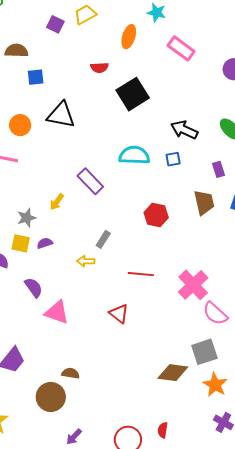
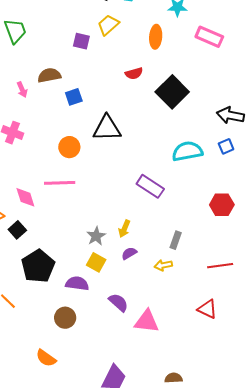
yellow arrow: (57, 202) -> (124, 229), moved
yellow square: (21, 243) -> (96, 262), turned 30
purple semicircle: (45, 243) -> (129, 253), moved

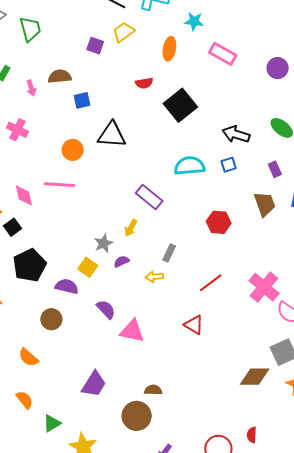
yellow arrow: (124, 229) -> (131, 228), moved
gray star: (96, 236) -> (104, 243), moved
red line: (220, 266) -> (211, 283), turned -35

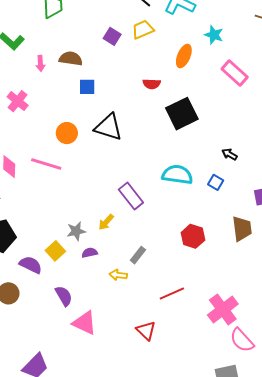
black arrow: (236, 134) -> (230, 154), size x0.6
blue square: (229, 165) -> (216, 182), turned 35

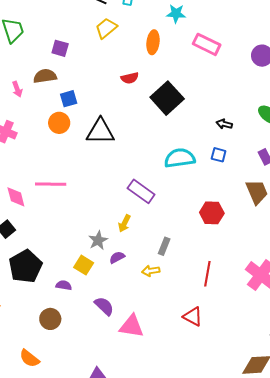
purple square: (112, 36) -> (60, 48), moved
orange circle: (67, 133) -> (59, 123), moved
purple semicircle: (31, 265) -> (64, 285), size x0.7
red line: (172, 293) -> (207, 274), turned -40

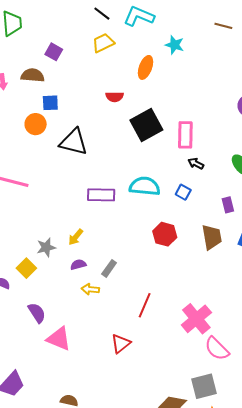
pink rectangle: (207, 44) -> (185, 135), moved, turned 52
purple rectangle: (141, 191) -> (101, 195), moved, turned -48
red hexagon: (212, 213) -> (165, 234), moved
purple semicircle: (117, 257) -> (78, 265), moved
red triangle: (193, 317) -> (121, 344), turned 40

